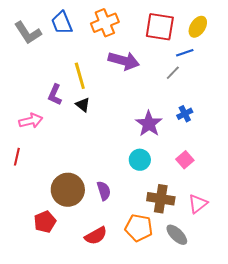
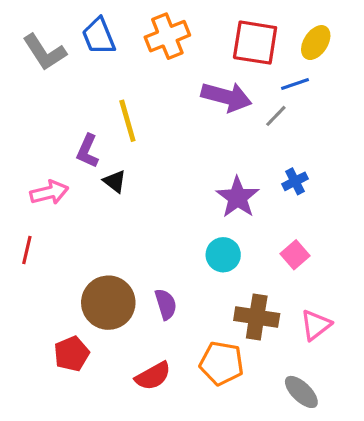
purple arrow: (124, 61) -> (226, 97), moved
black triangle: (83, 105) -> (115, 181), moved
gray ellipse: (177, 235) -> (301, 392), moved

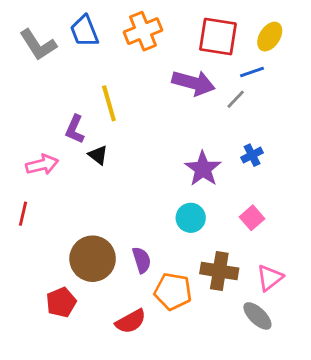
orange pentagon: (222, 363) -> (173, 291), moved
gray ellipse: (301, 392) -> (257, 316), moved

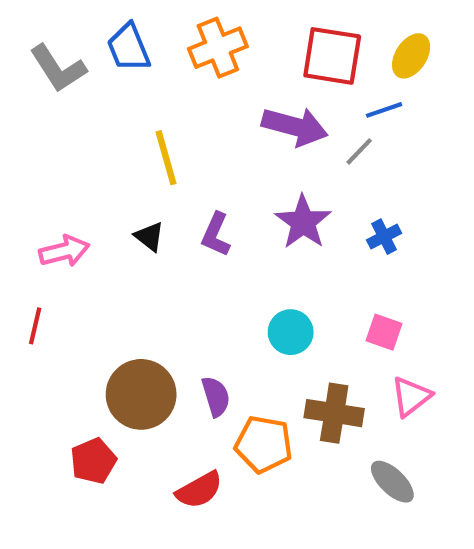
purple L-shape: (75, 129) -> (216, 235), moved
purple star: (203, 169) -> (303, 222), moved
pink square: (252, 218) -> (384, 332), turned -30
pink triangle: (270, 278) -> (411, 396), moved

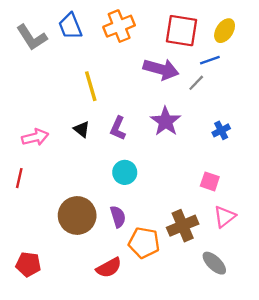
blue cross: (384, 237) -> (221, 130), moved
cyan circle: (291, 332) -> (125, 172), moved
brown cross: (334, 413) -> (183, 226), turned -32
red pentagon: (93, 461) -> (28, 264), moved, turned 30

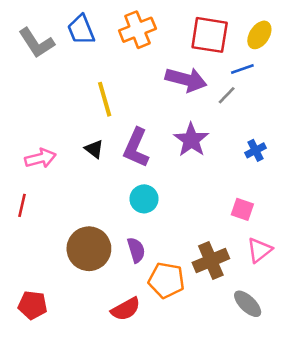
purple L-shape: (118, 128) -> (136, 148), size x1.4

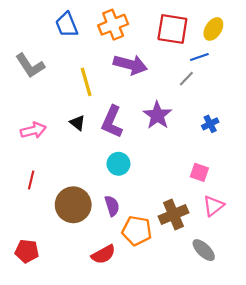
gray L-shape: (36, 43) -> (30, 66), moved
purple arrow: (186, 80) -> (130, 65), moved
red line: (22, 205) -> (31, 180), moved

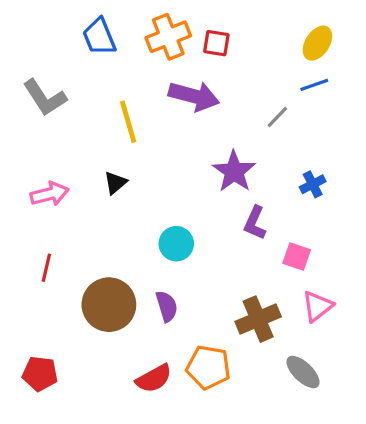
red square: (172, 29) -> (216, 43), moved, size x0.6
blue line: (199, 57) -> (314, 85), moved
purple L-shape: (112, 122) -> (255, 223), moved, size x0.7
black triangle: (77, 123) -> (115, 183), turned 42
orange pentagon: (137, 231) -> (208, 367), moved

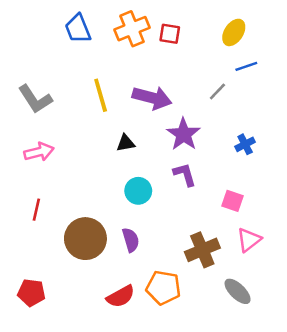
yellow ellipse: (317, 43) -> (234, 32), moved
purple arrow: (194, 96) -> (152, 98), moved
gray L-shape: (45, 98) -> (35, 99), moved
black triangle: (115, 183) -> (126, 143), moved, turned 30
purple L-shape: (255, 223) -> (185, 174), moved, turned 140

